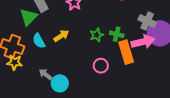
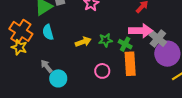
yellow arrow: (61, 36) -> (83, 42), moved
pink arrow: (143, 42) -> (141, 31), moved

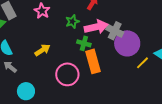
green star: (105, 40) -> (72, 22), moved
gray arrow: (46, 66) -> (10, 67), moved
pink circle: (102, 71) -> (67, 74), size x1.5

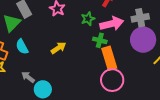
gray cross: (115, 31) -> (140, 18), moved, turned -36
gray arrow: (10, 67) -> (28, 77), moved
pink circle: (67, 74) -> (112, 80), moved

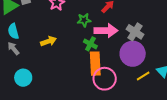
gray cross: (140, 18) -> (135, 32), turned 30
gray arrow: (28, 77) -> (13, 48), moved
pink circle: (112, 80) -> (105, 79), moved

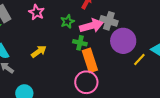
gray cross: (135, 32) -> (109, 21), moved
pink circle: (105, 79) -> (86, 82), moved

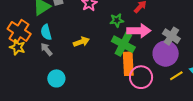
gray cross: (109, 21) -> (171, 36), moved
green cross: (80, 43) -> (123, 44), size x1.6
pink circle: (86, 82) -> (141, 77), moved

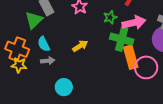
gray arrow: (46, 49) -> (48, 61), turned 136

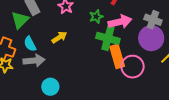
yellow arrow: (80, 46) -> (59, 37), moved
gray arrow: (48, 61) -> (34, 61), size x1.5

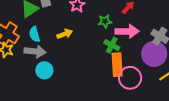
green cross: (108, 38) -> (112, 45), size x0.7
cyan circle: (50, 87) -> (44, 70), moved

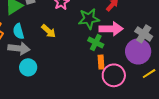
green star: (105, 21) -> (89, 19), size x1.5
yellow arrow: (65, 34) -> (49, 31), turned 63
orange rectangle: (117, 65) -> (101, 62), size x0.6

